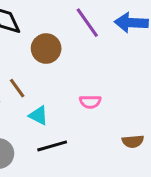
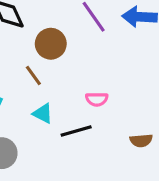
brown line: (17, 88) -> (33, 75), moved
black line: (52, 146) -> (76, 131), moved

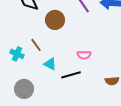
brown line: (33, 75) -> (36, 45), moved

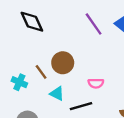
brown circle: (55, 20) -> (63, 63), moved

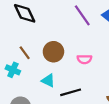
brown line: (41, 72) -> (25, 53), moved
pink semicircle: (96, 83) -> (84, 59), moved

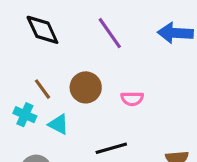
purple line: (82, 15) -> (110, 33), moved
cyan triangle: (48, 81) -> (58, 124), moved

